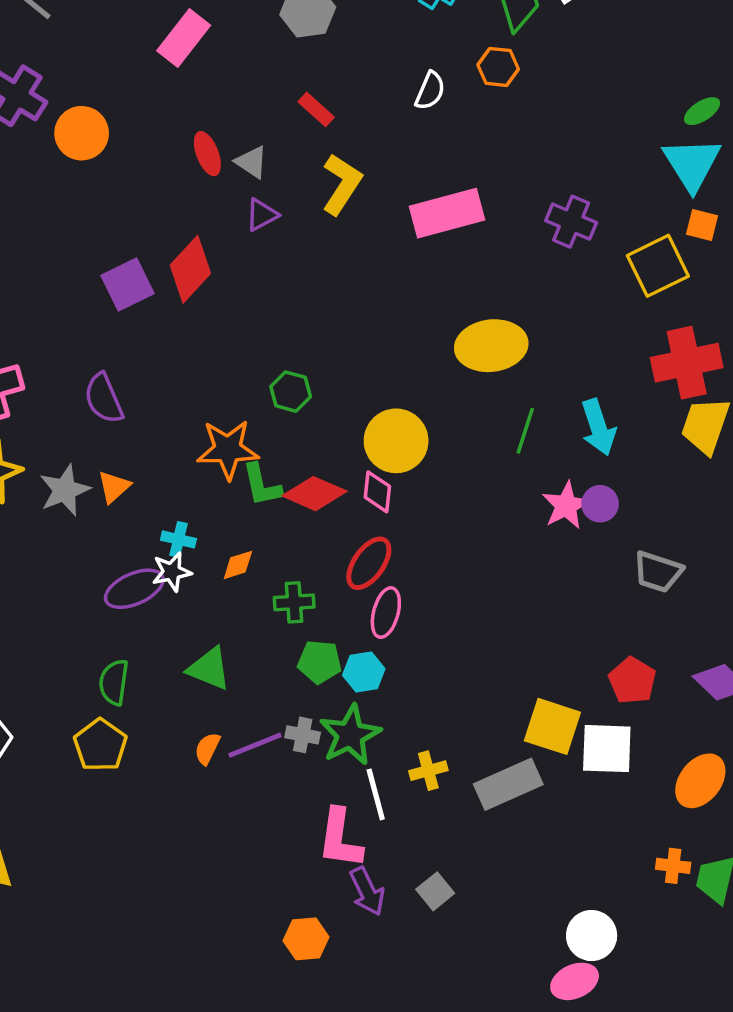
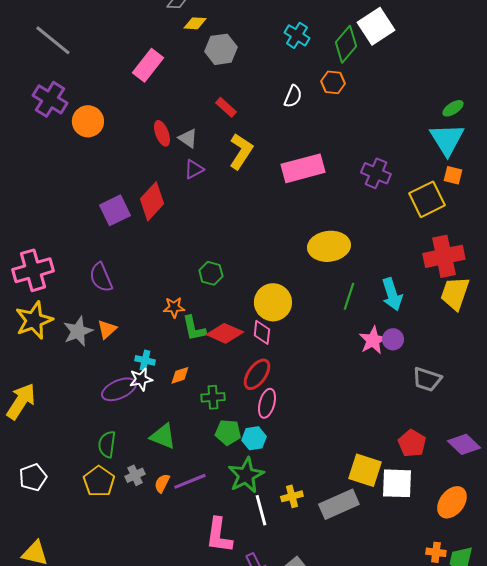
orange star: (228, 449) -> (174, 307), size x0.6
gray cross: (303, 735) -> (135, 475), moved, turned -36
pink L-shape: (340, 839) -> (219, 535), moved

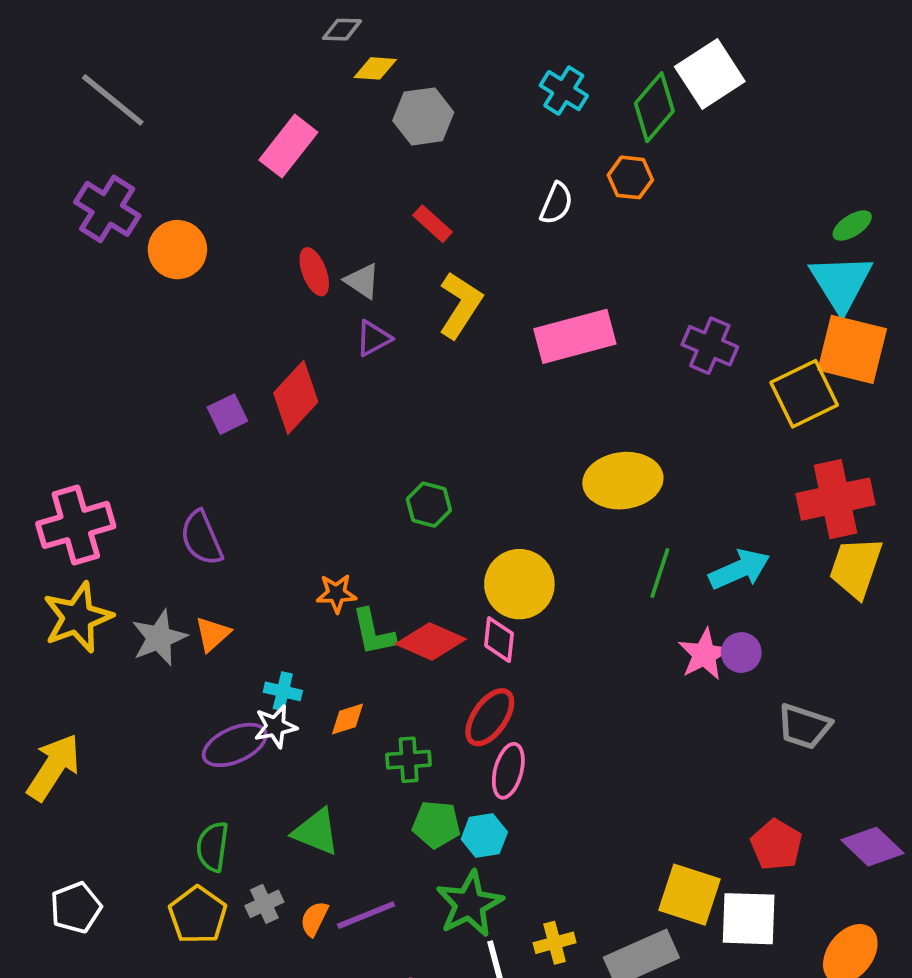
orange square: (453, 175) -> (852, 349), size x2.0
purple square: (115, 210) -> (227, 414), size x0.7
green hexagon: (211, 273) -> (429, 505), moved
cyan arrow: (392, 294) -> (739, 569), turned -96

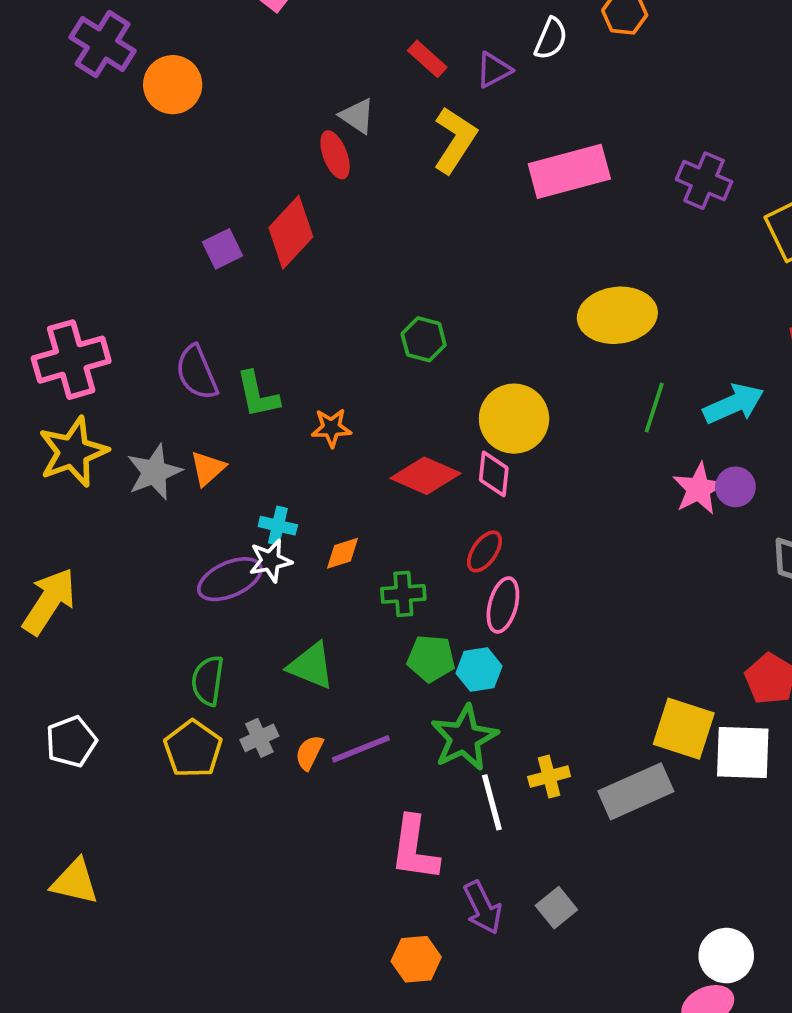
red ellipse: (314, 272) -> (335, 155), moved
purple triangle: (373, 338) -> (494, 70), moved
green L-shape: (373, 632) -> (258, 395), moved
red ellipse: (490, 717) -> (484, 551), size x0.7

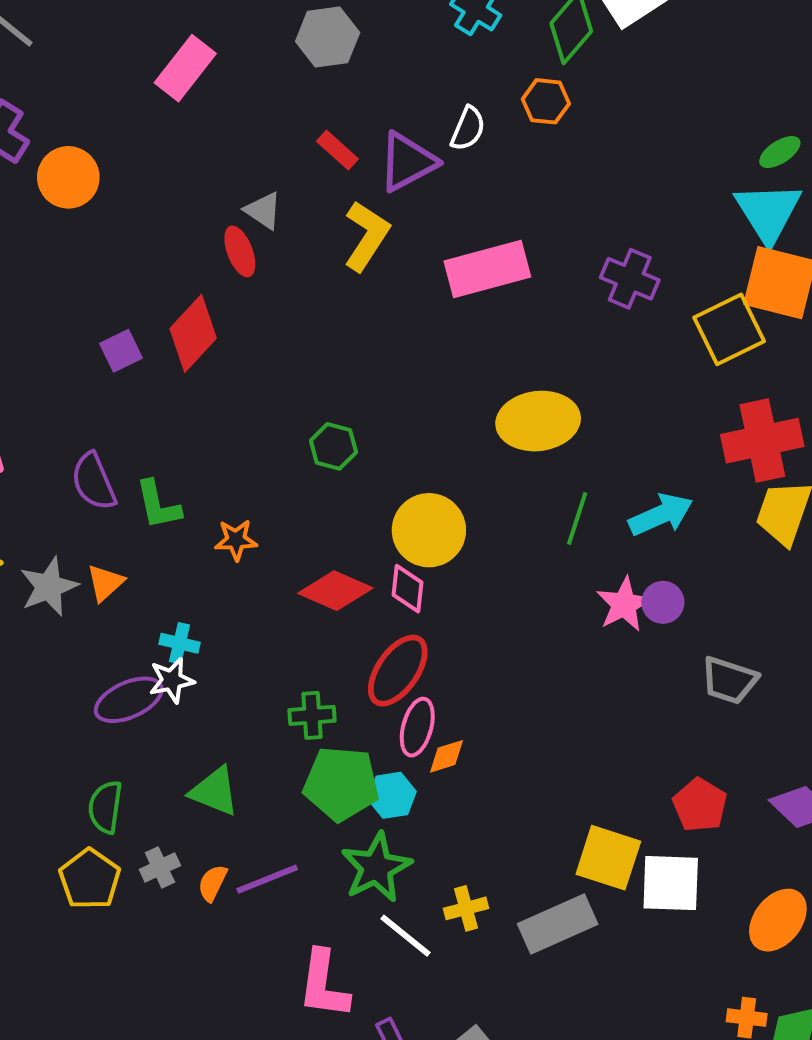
purple triangle: (494, 70) -> (408, 162), size x1.6
red ellipse: (484, 551) -> (398, 671), size x1.6
orange diamond: (342, 553) -> (446, 756), moved
green pentagon: (431, 658) -> (341, 784), size x1.5
white line: (492, 802) -> (406, 936), turned -36

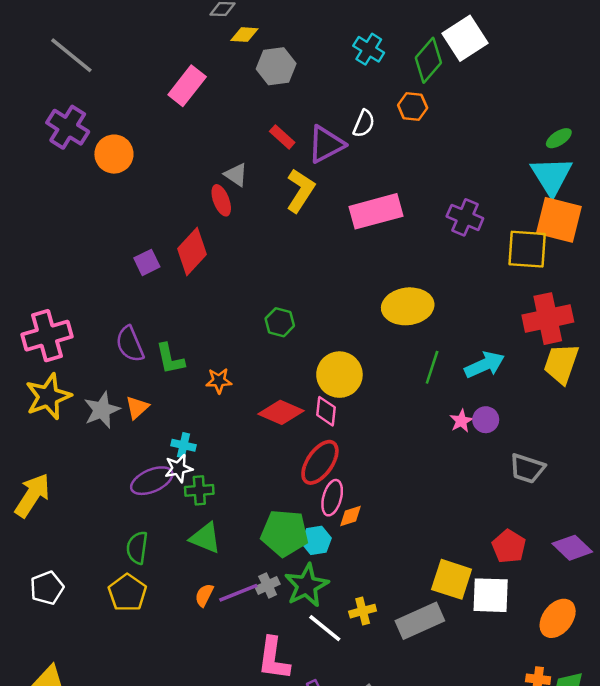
yellow square: (729, 329) -> (527, 249), turned 30
pink star: (624, 604) -> (461, 421), size x0.7
green cross: (312, 715) -> (199, 490), moved
gray cross: (160, 867) -> (268, 585), moved

